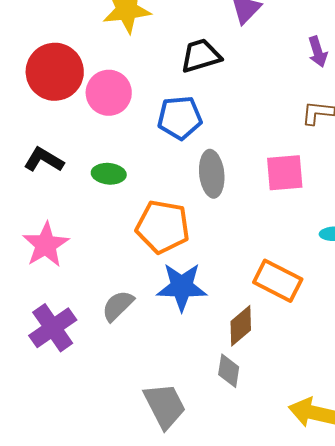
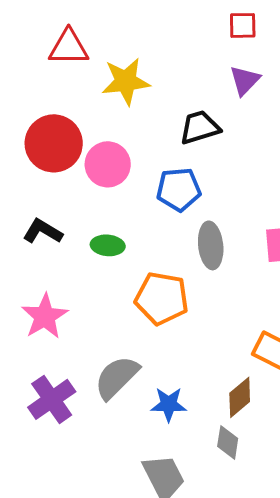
blue star: (182, 287) -> (169, 404), moved, size x0.7
gray semicircle: (118, 306) -> (117, 377), size x1.4

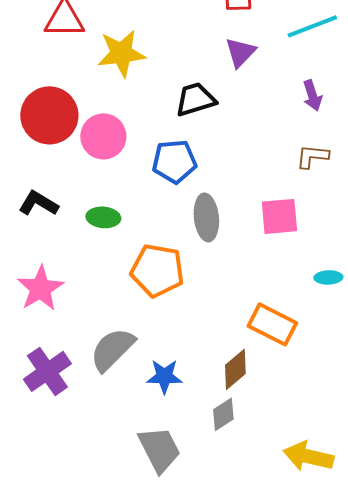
gray diamond: (228, 442) -> (223, 414), turned 48

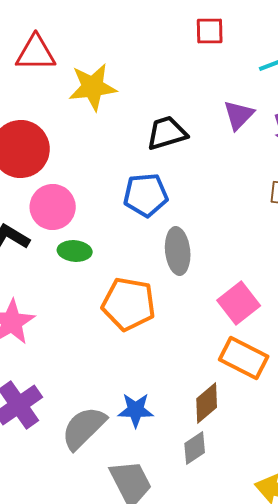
purple triangle: (240, 52) -> (239, 115), moved
pink circle: (103, 136) -> (53, 207), moved
pink square: (279, 216) -> (239, 303), moved, turned -33
gray semicircle: (112, 349) -> (84, 428), moved

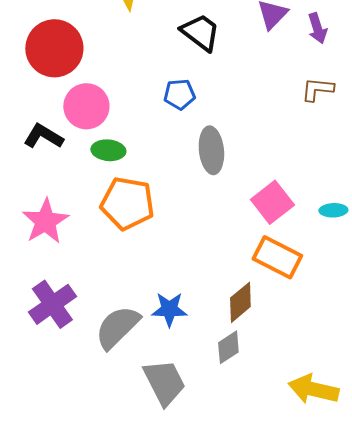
black trapezoid: (167, 133) -> (200, 32), turned 54
blue pentagon: (146, 195) -> (179, 94), size x0.7
orange pentagon: (129, 304) -> (127, 203), moved

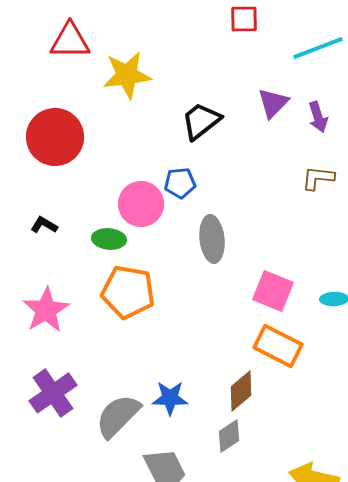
black trapezoid: (200, 32) -> (201, 121), turned -75
pink circle: (86, 106) -> (141, 204), moved
black L-shape: (43, 136) -> (44, 225), size x0.7
pink square: (272, 202) -> (273, 291), turned -30

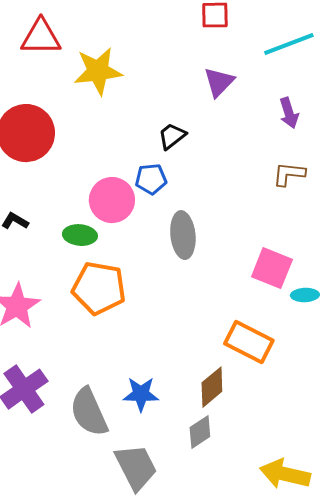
purple triangle: (273, 103) -> (219, 82), moved
black trapezoid: (201, 121) -> (172, 136), moved, size x0.7
pink square: (273, 291) -> (272, 268), moved
gray semicircle: (118, 416) -> (89, 412), turned -69

